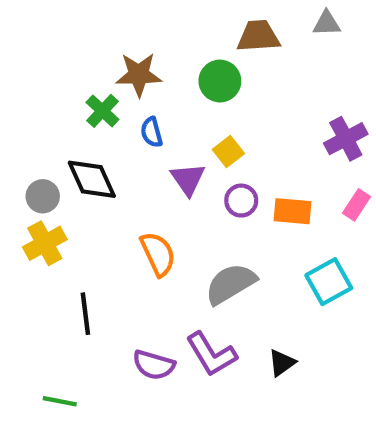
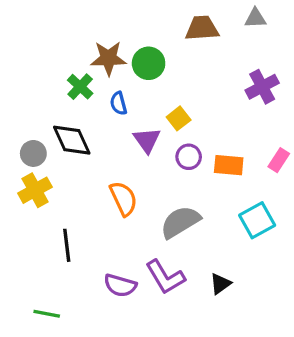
green circle: (220, 81) -> (149, 63), moved
purple cross: (346, 139) -> (262, 87), moved

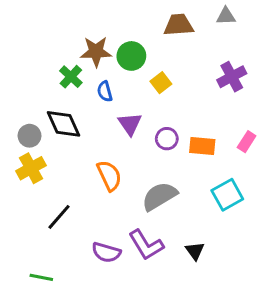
yellow square: (179, 118) -> (161, 83), moved
black line: (67, 245) -> (59, 217), turned 48
black triangle: (220, 284) -> (195, 251), turned -30

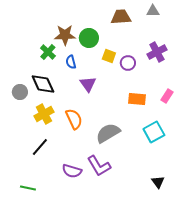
yellow square: (161, 83) -> (109, 56), turned -32
purple circle: (167, 139) -> (128, 63), moved
yellow cross: (31, 168) -> (44, 114), moved
black triangle: (195, 251) -> (158, 182), moved

